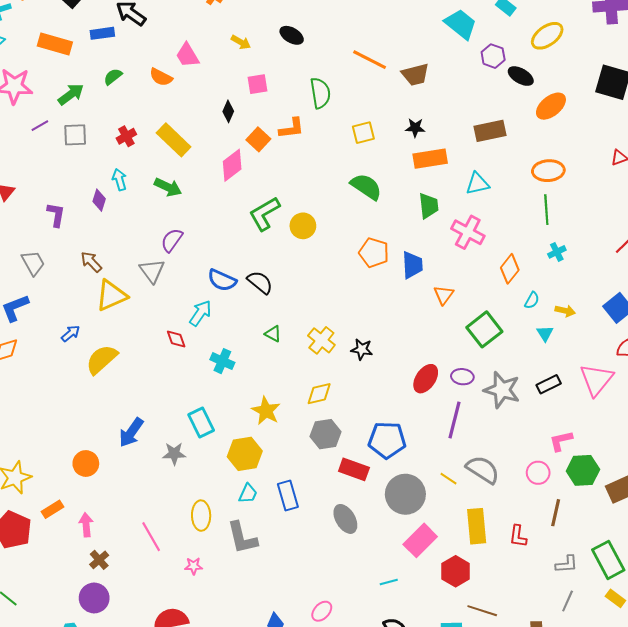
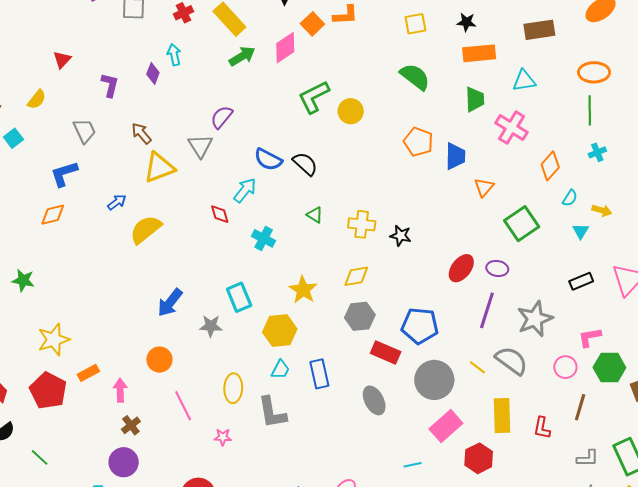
green arrow: (168, 187) -> (242, 56), moved, turned -60
yellow cross: (321, 340) -> (362, 224), turned -36
gray star: (502, 390) -> (535, 319), moved, turned 30
orange circle: (86, 463) -> (159, 360), moved

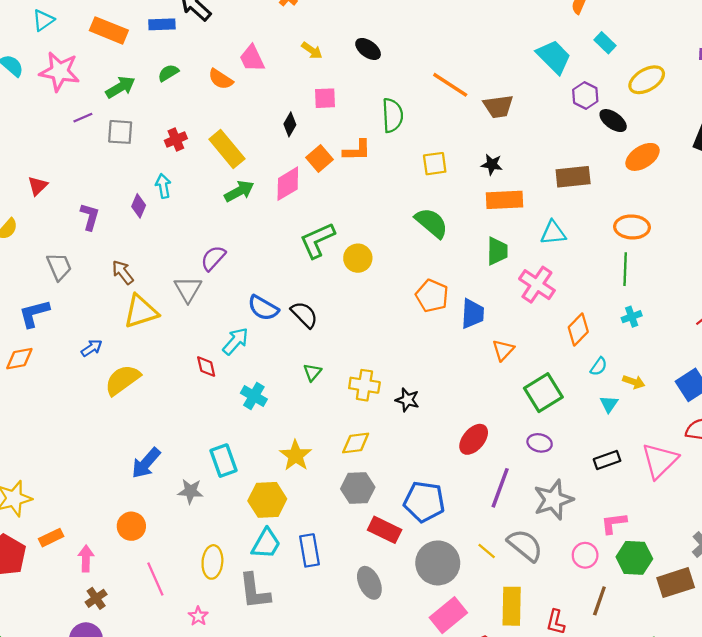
green triangle: (315, 215) -> (312, 372), turned 36
purple ellipse: (497, 268) -> (540, 443), moved
cyan trapezoid: (280, 370) -> (266, 544), size x1.4
pink star: (223, 437) -> (198, 616), turned 30

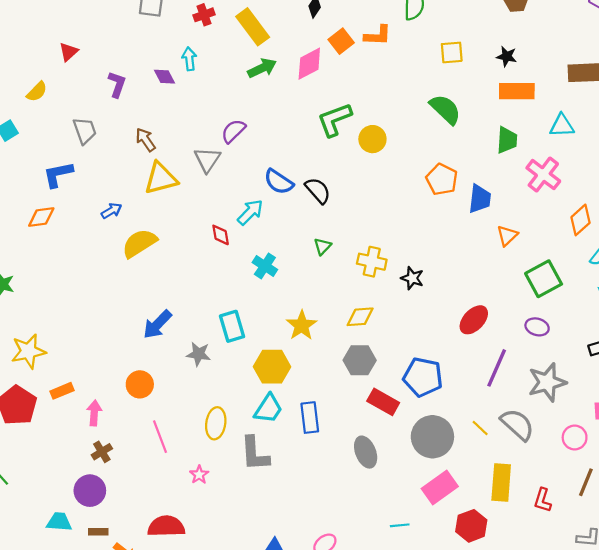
purple diamond: (139, 206) -> (165, 77), turned -55

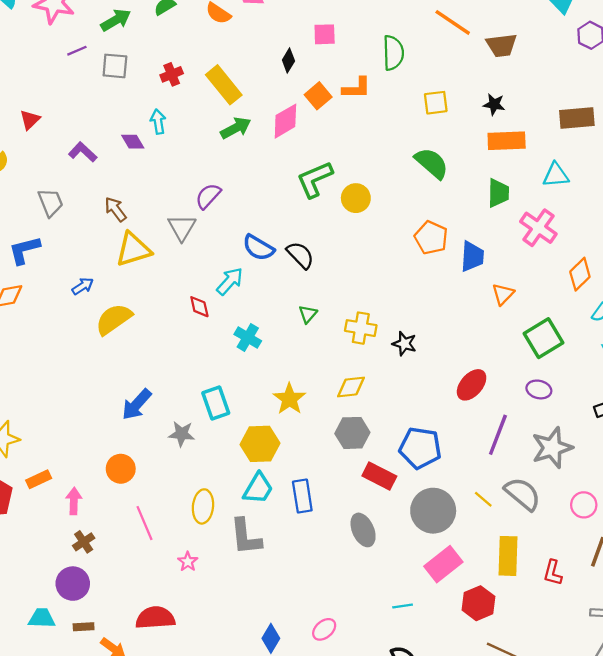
purple L-shape: (117, 84) -> (83, 152), turned -64

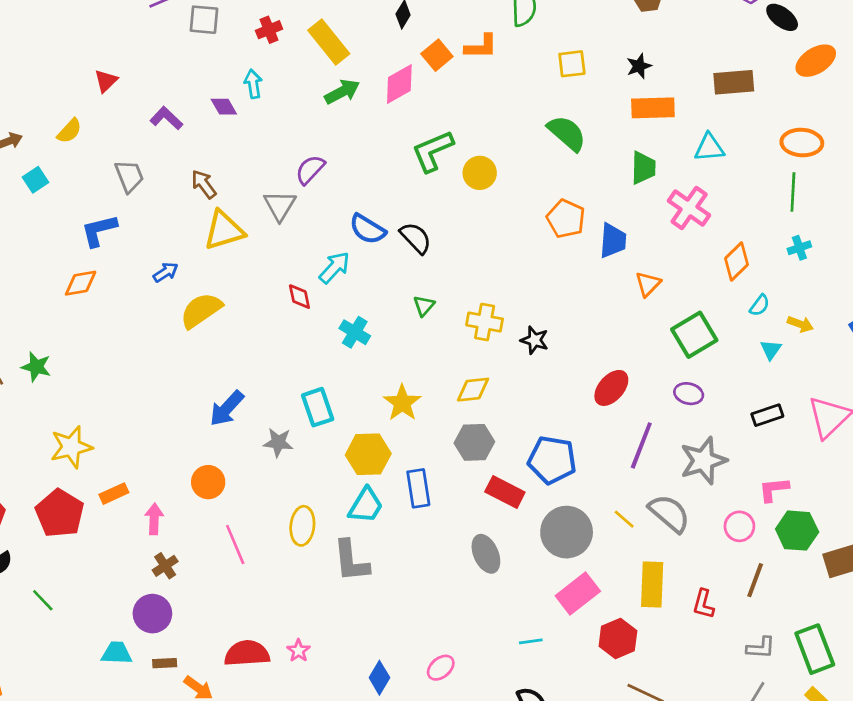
black star: (494, 104) -> (639, 66), turned -30
blue rectangle: (302, 496) -> (418, 488), moved
pink star: (188, 562) -> (298, 651), moved

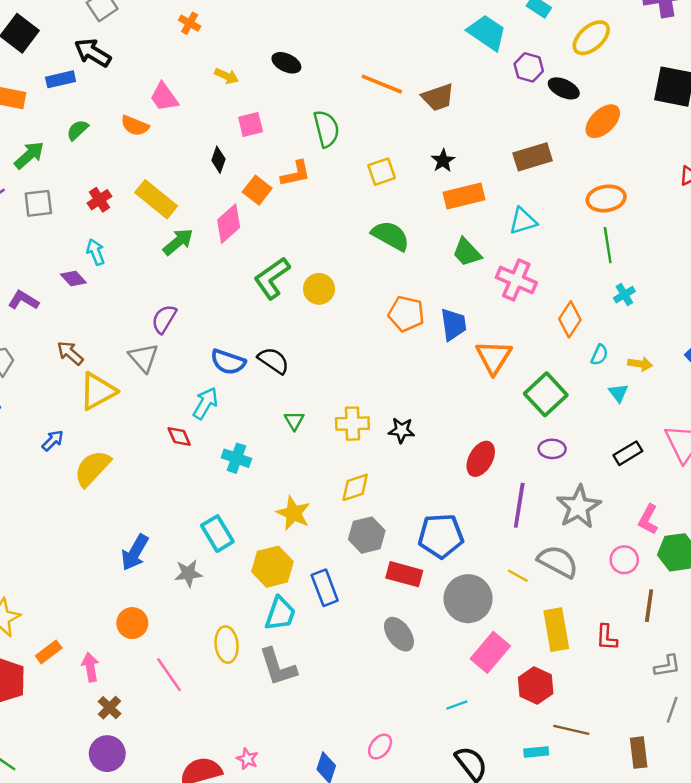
green trapezoid: (643, 168) -> (467, 252), turned 148
orange triangle: (648, 284) -> (494, 357), size x1.5
pink L-shape: (774, 489) -> (648, 519), turned -44

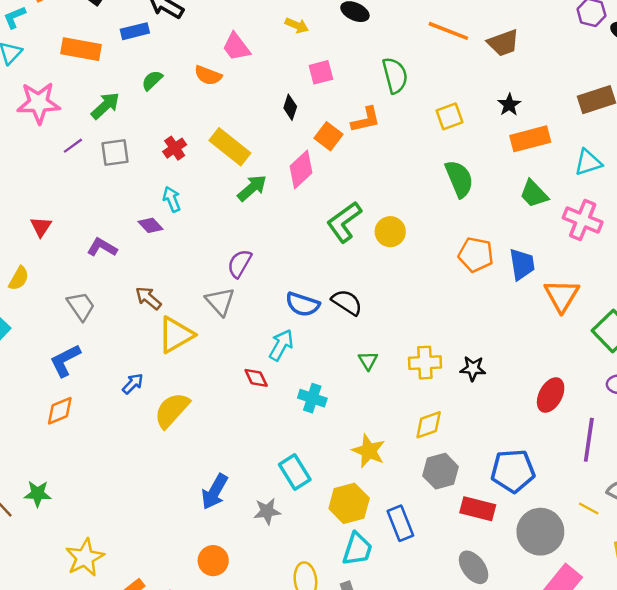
green semicircle: (391, 236) -> (459, 179), turned 39

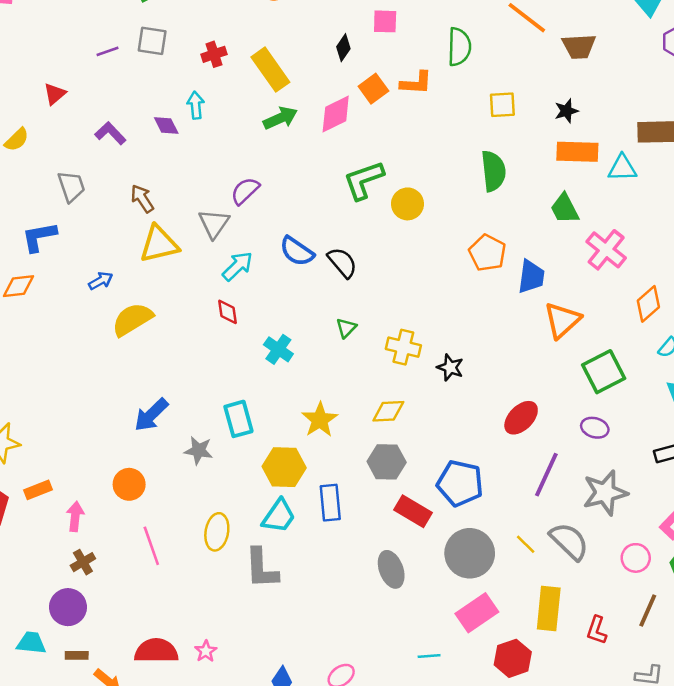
purple line: (73, 146) -> (107, 51), moved
cyan triangle: (588, 162) -> (622, 168), moved
cyan arrow: (281, 345) -> (237, 266), moved

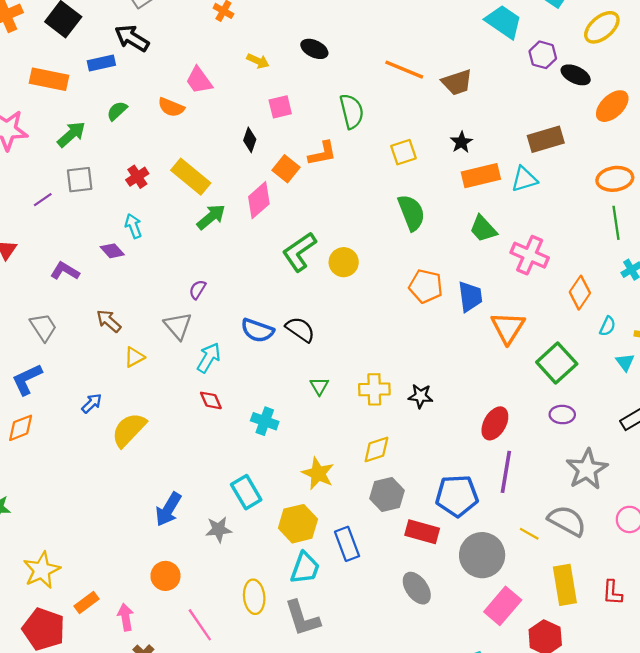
purple semicircle: (245, 191) -> (197, 290), size x0.7
yellow triangle: (159, 244) -> (134, 357), size x0.6
purple line: (546, 475) -> (506, 472), moved

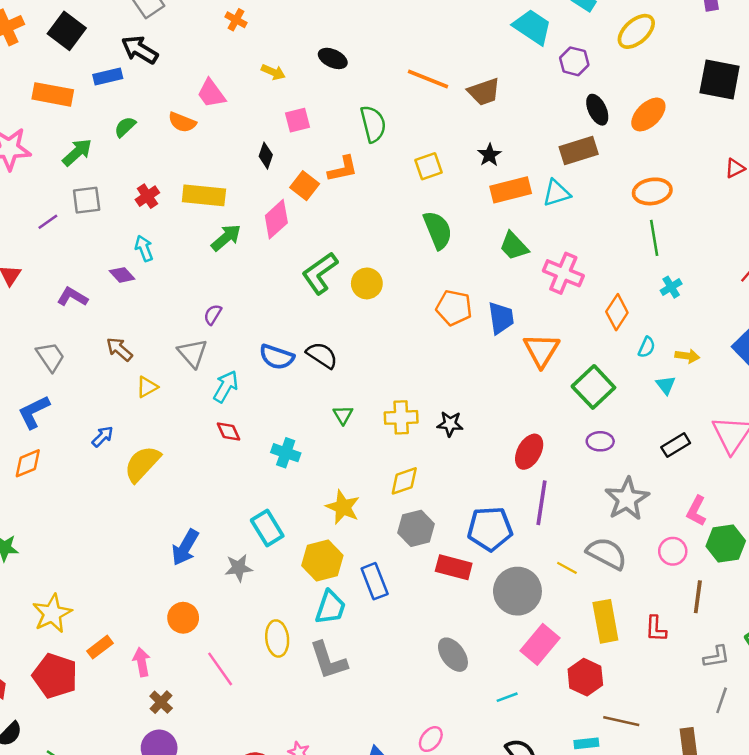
black ellipse: (576, 75) -> (597, 110), moved, turned 40
yellow rectangle: (191, 177) -> (204, 195), turned -33
gray ellipse: (417, 588) -> (453, 655), moved

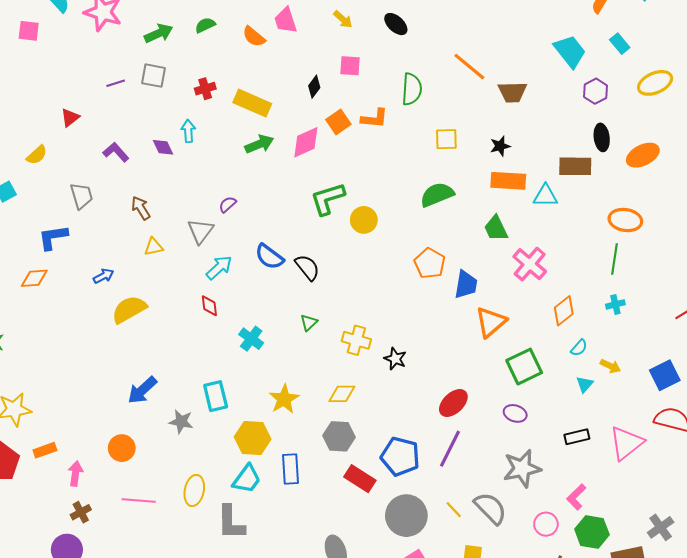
green semicircle: (438, 230) -> (437, 195), turned -108
pink line: (220, 669) -> (139, 500), turned -68

